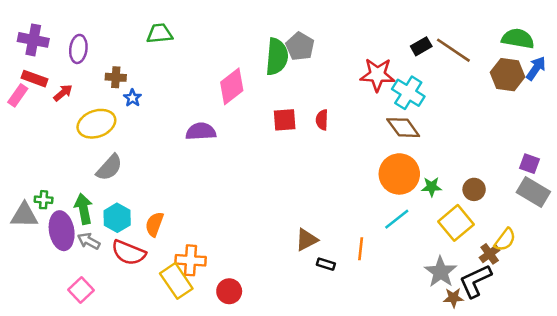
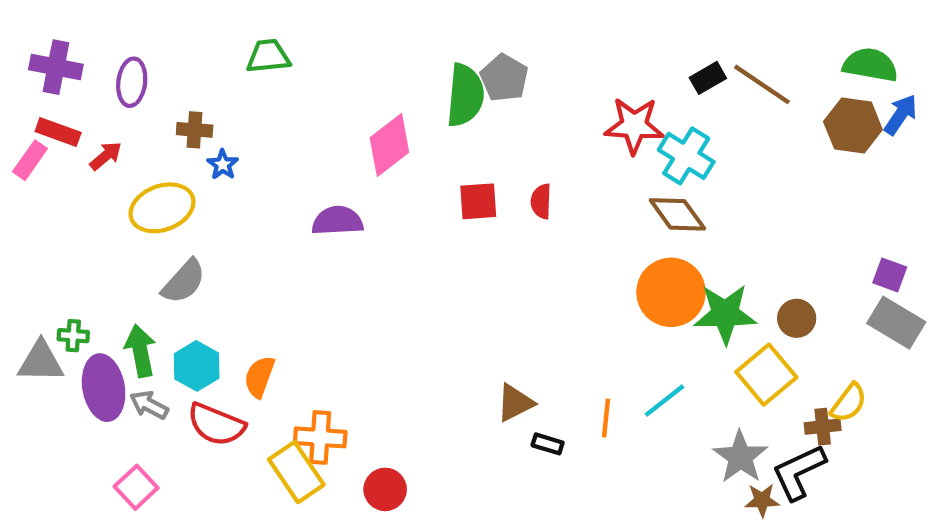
green star: (432, 187) -> (725, 314), size x1.8
cyan line: (397, 219) -> (665, 401), moved
brown cross: (490, 254) -> (823, 427), turned 30

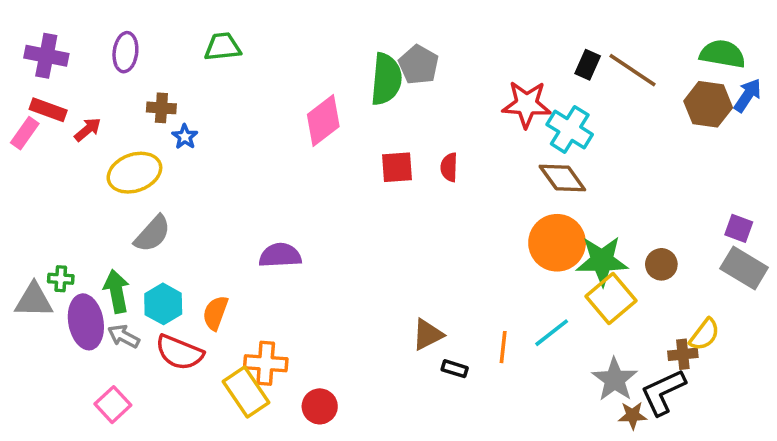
black rectangle: (708, 78) -> (588, 65), turned -36
purple ellipse: (132, 82) -> (125, 52), moved
purple semicircle: (337, 221) -> (280, 255), moved
yellow square: (766, 375) -> (611, 299), moved

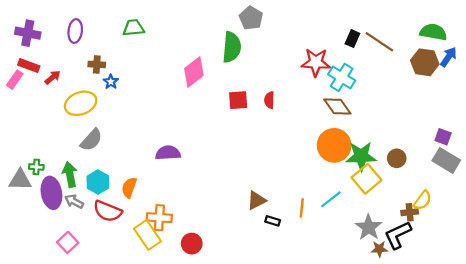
gray pentagon: (419, 65) -> (251, 18), moved

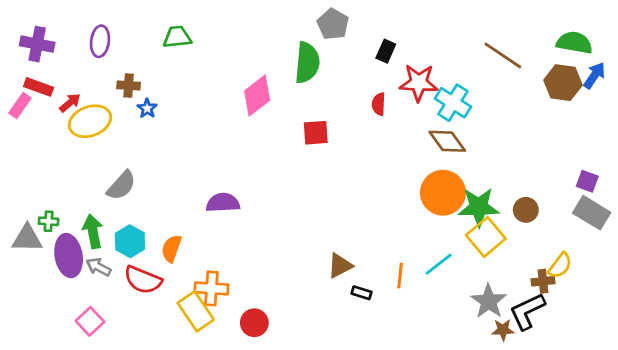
black rectangle: (352, 39) -> (386, 51), moved
red semicircle: (269, 100) -> (379, 104), moved
yellow ellipse: (81, 103) -> (90, 121), moved

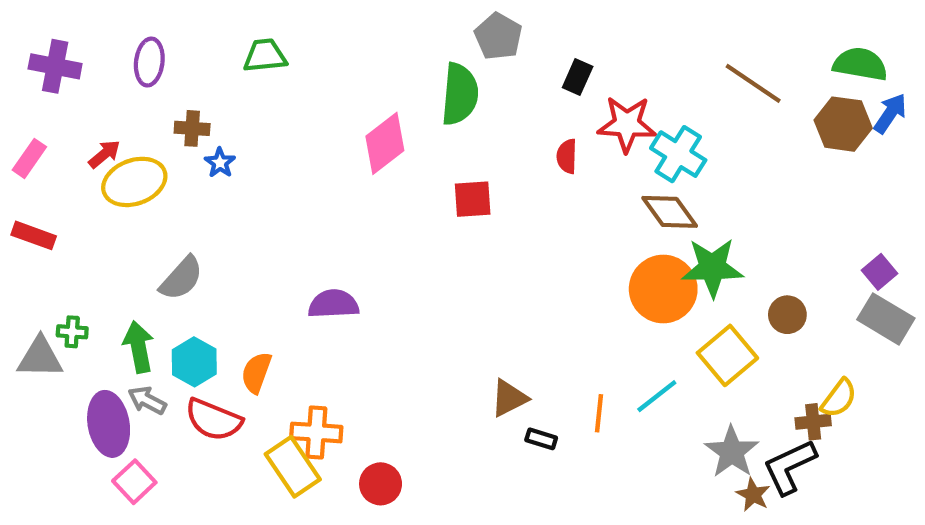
red rectangle: (39, 87) -> (34, 235), moved
purple square: (587, 181) -> (879, 272), turned 30
green star: (479, 207) -> (712, 268), moved
purple ellipse: (69, 256) -> (109, 424), moved
brown star: (503, 330) -> (753, 495), turned 30

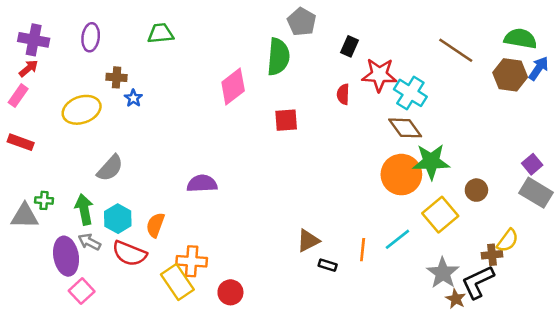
red arrow: (104, 154) -> (28, 68), moved

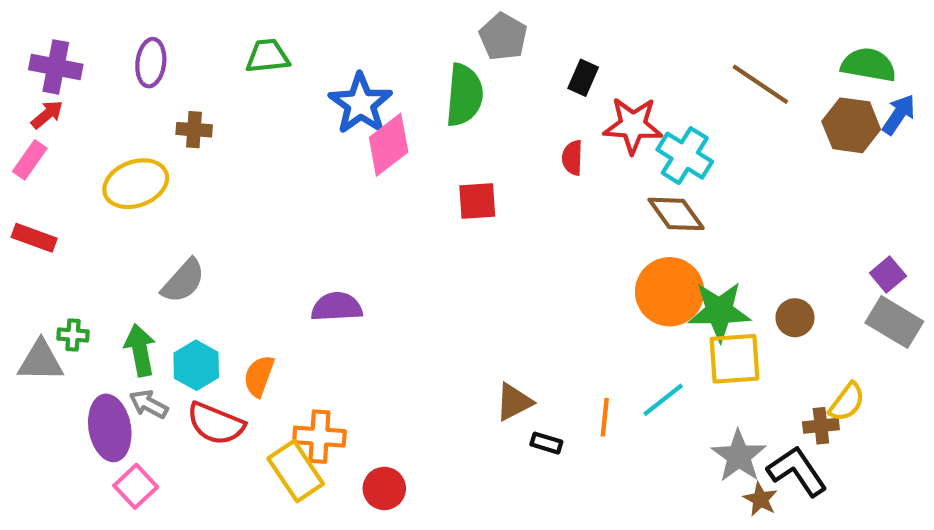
blue star: (133, 98) -> (360, 104), moved, size x2.0
green star: (431, 162) -> (719, 311), moved
yellow square: (440, 215) -> (734, 359), turned 36
black L-shape: (478, 282) -> (797, 471), turned 81

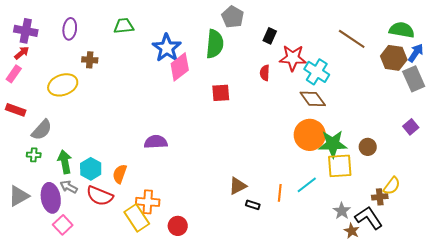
gray semicircle: (183, 281) -> (42, 130), moved
gray rectangle: (894, 322) -> (414, 79), moved, turned 35
gray triangle: (41, 361) -> (19, 196), moved, turned -30
gray star: (739, 456) -> (342, 211), size x0.7

